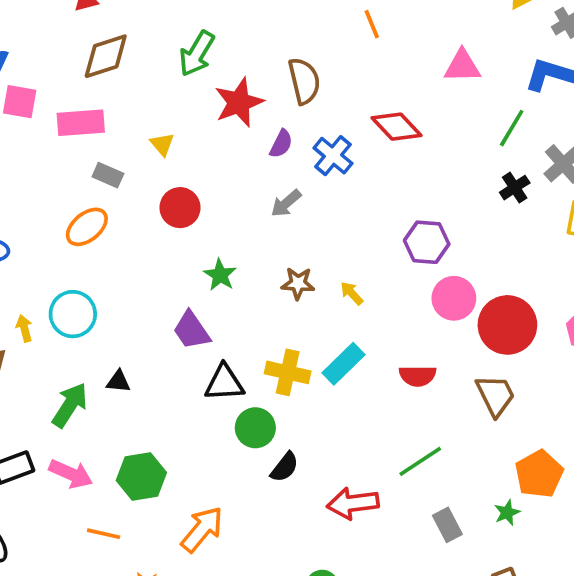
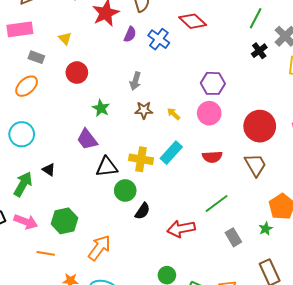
gray arrow: (286, 203) -> (135, 81), moved, turned -30
pink circle: (454, 298) -> (209, 113), moved
black triangle: (118, 381) -> (49, 170), turned 32

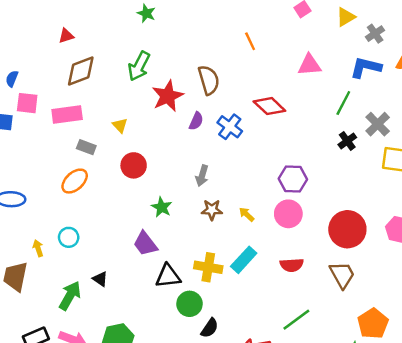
cyan circle: (22, 134) -> (69, 237), size x0.7

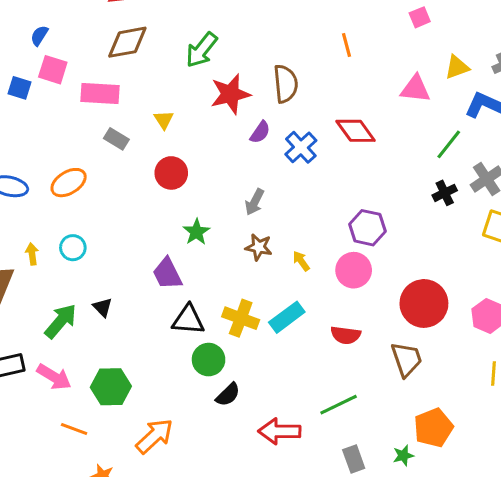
yellow triangle: (346, 17) -> (457, 67), moved
orange ellipse: (75, 181) -> (69, 183), moved

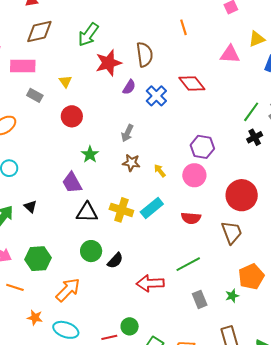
green line: (449, 144) -> (251, 112), moved
black cross: (445, 193) -> (255, 137), moved
green circle: (209, 360) -> (91, 251), moved

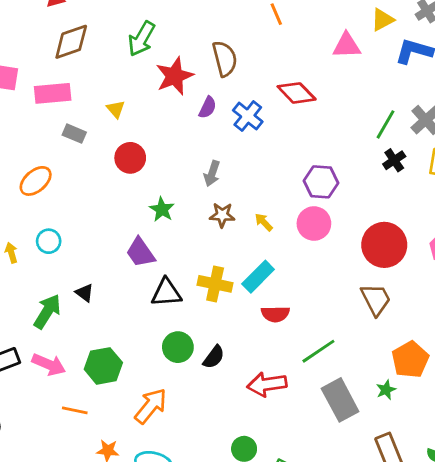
red semicircle: (191, 218) -> (275, 314), moved
gray rectangle: (200, 299) -> (340, 400), size x1.6

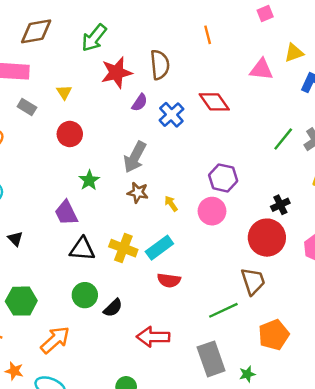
black cross: (394, 160) -> (280, 205), moved
gray arrow: (212, 173) -> (135, 157), size x1.5
green line: (318, 351) -> (223, 310), moved
green star: (386, 390) -> (247, 374), moved

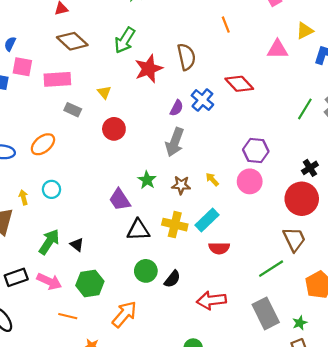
brown diamond: (36, 31) -> (72, 41), turned 60
purple semicircle: (140, 103) -> (177, 108), moved
green star: (89, 180) -> (147, 180), moved
brown star: (138, 193) -> (181, 185), moved
black triangle: (15, 239) -> (77, 245), moved

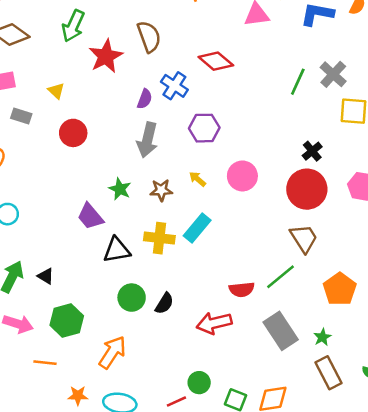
purple hexagon: (256, 151) -> (204, 128), moved
red semicircle: (219, 248) -> (242, 290), moved

